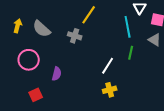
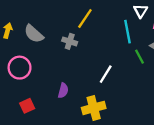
green line: (131, 53) -> (139, 57), moved, turned -40
purple semicircle: (57, 74) -> (63, 91), moved
yellow cross: (110, 90) -> (94, 108), moved, size x1.5

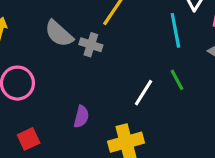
gray semicircle: (34, 34) -> (59, 34), moved
green line: (139, 57) -> (177, 80), moved

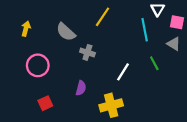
gray cross: (91, 45) -> (87, 52), moved
green line: (177, 80) -> (154, 63), moved

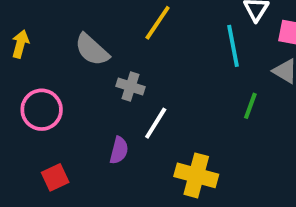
green line: (154, 63) -> (250, 106), turned 48
white line: (123, 72) -> (156, 123), moved
yellow cross: (111, 105) -> (196, 175), moved, turned 30

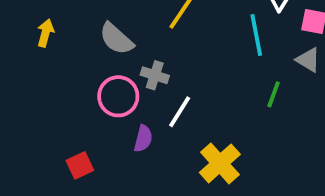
pink circle: (42, 110) -> (118, 96), moved
yellow cross: (196, 175) -> (220, 163), turned 33

